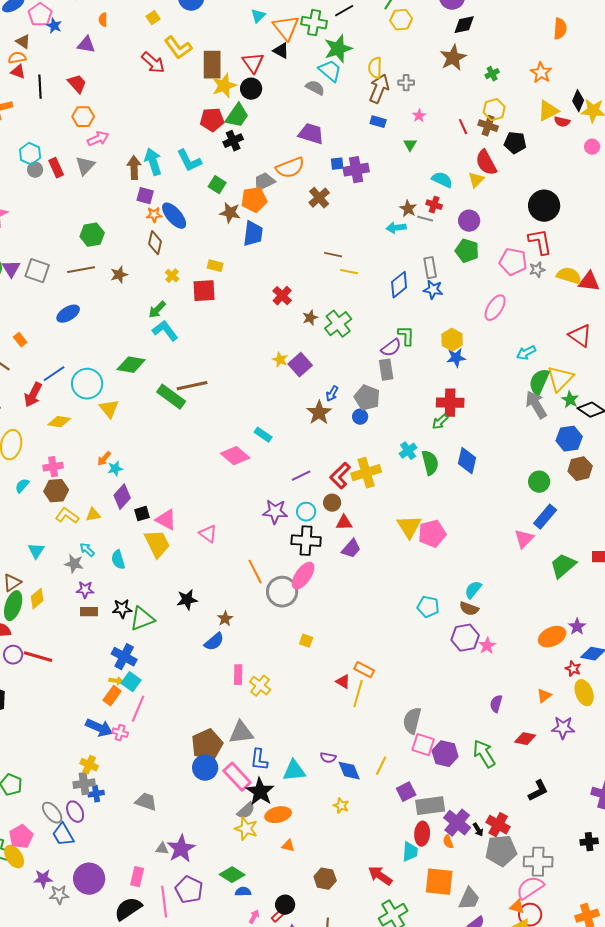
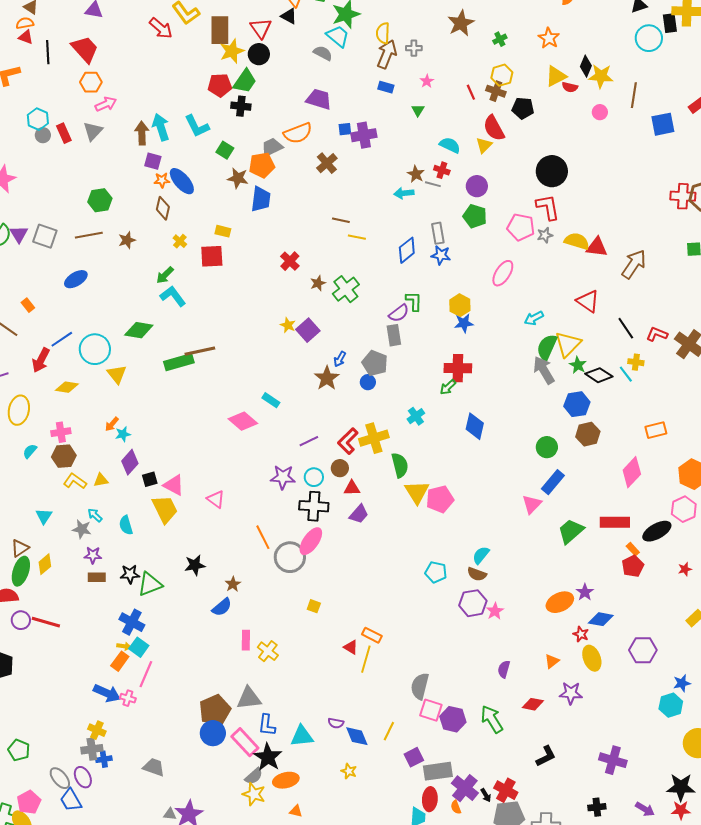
red trapezoid: (77, 84) -> (85, 49), size x1.4
black cross: (233, 141) -> (241, 106), turned 30
green rectangle: (171, 397) -> (179, 362), turned -52
green semicircle: (430, 463) -> (400, 465), moved

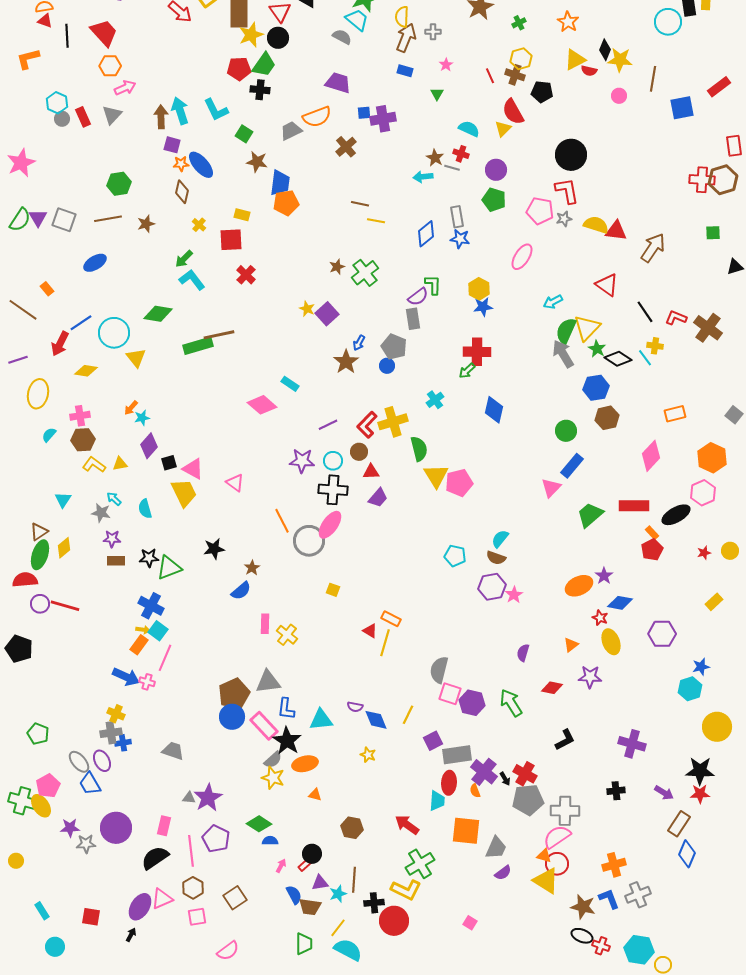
orange pentagon: (262, 165) -> (286, 203), moved
red cross: (290, 261) -> (246, 275), moved

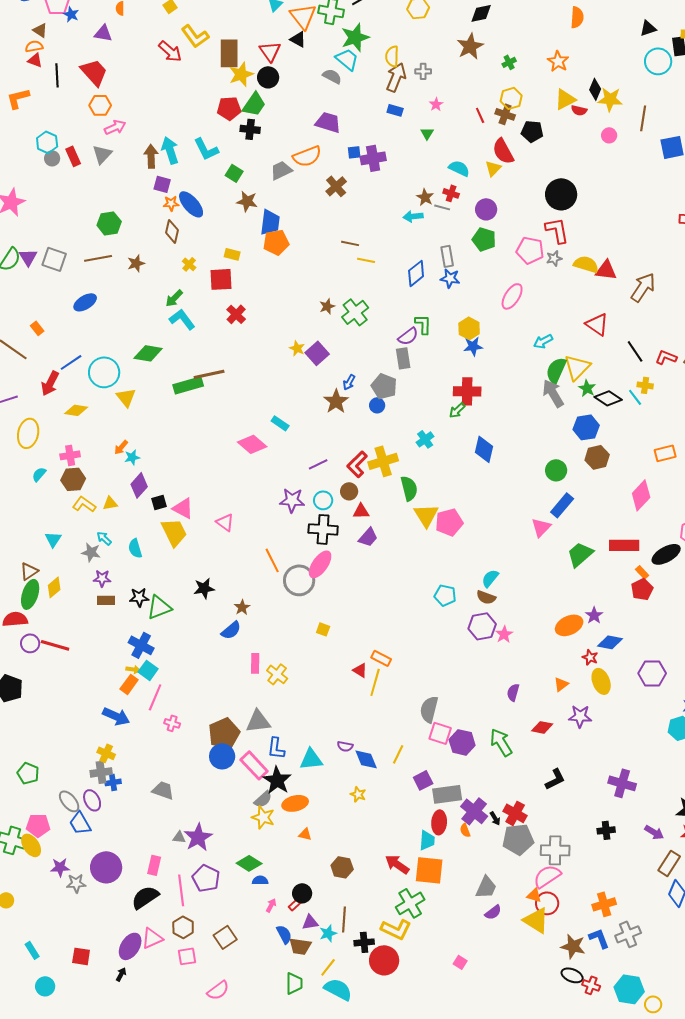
pink cross: (147, 682) -> (172, 723), moved
pink pentagon: (48, 786) -> (38, 825), turned 30
orange square: (466, 831) -> (429, 870), moved

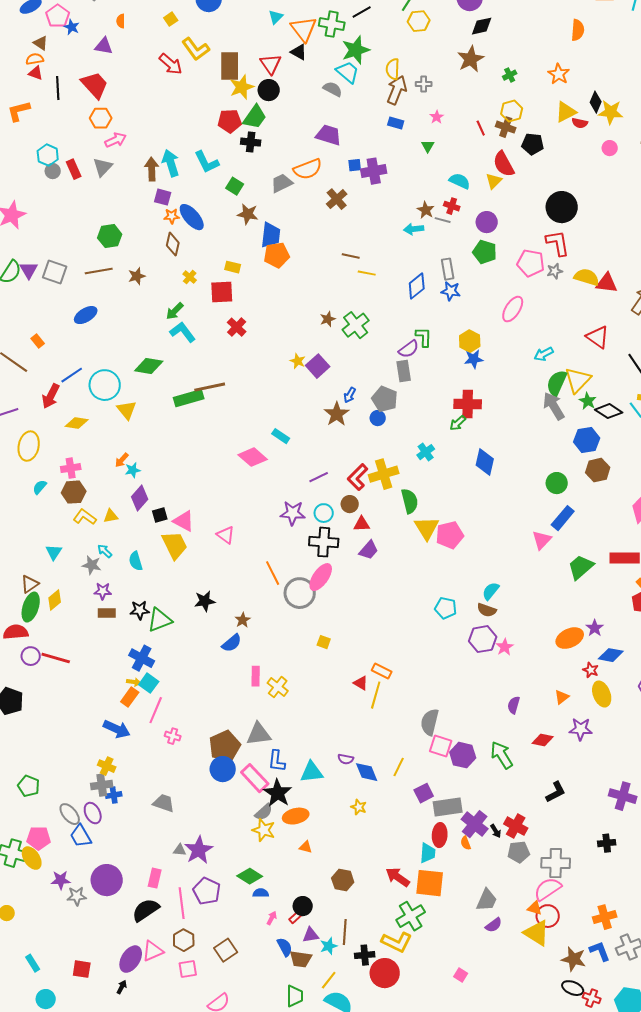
gray pentagon: (518, 839) -> (519, 852), size x0.7

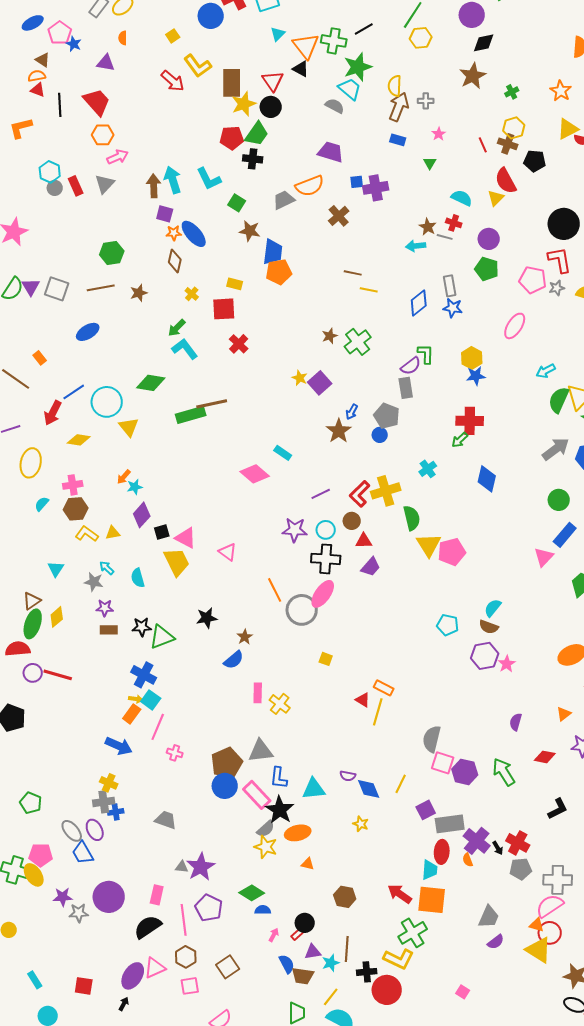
gray arrow: (554, 406) -> (556, 449), moved, turned 84

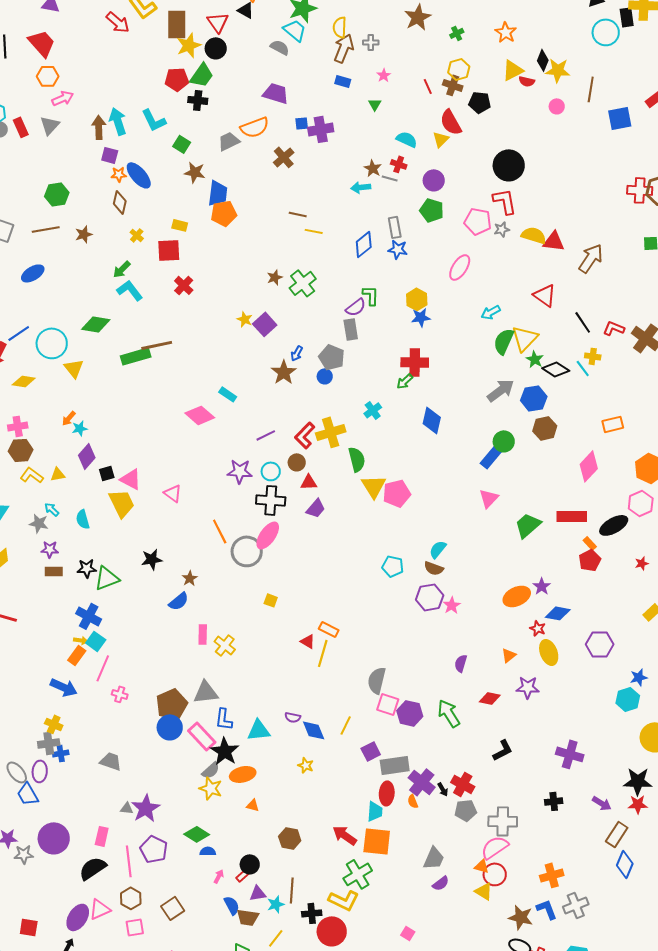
blue rectangle: (565, 535) -> (492, 456), moved
purple ellipse: (95, 830) -> (40, 771), turned 30
yellow triangle: (539, 950) -> (484, 891), size x0.7

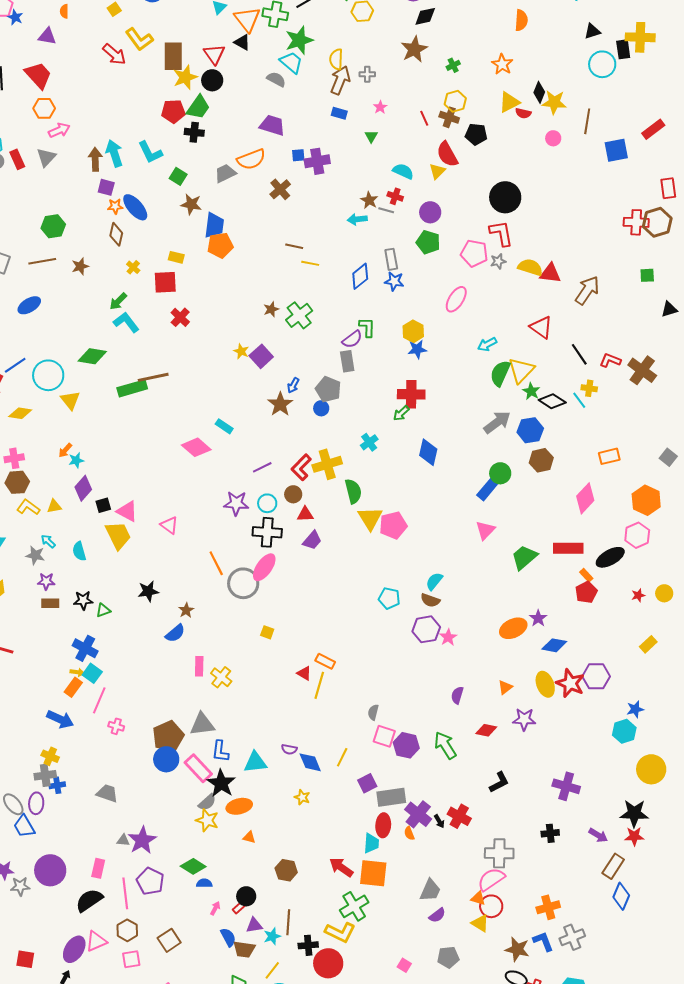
green triangle: (107, 578) -> (103, 610), size x0.6
red star: (538, 628) -> (570, 683), moved, size x1.8
gray semicircle: (377, 680) -> (373, 712), size x0.6
gray pentagon: (466, 810) -> (448, 957), moved

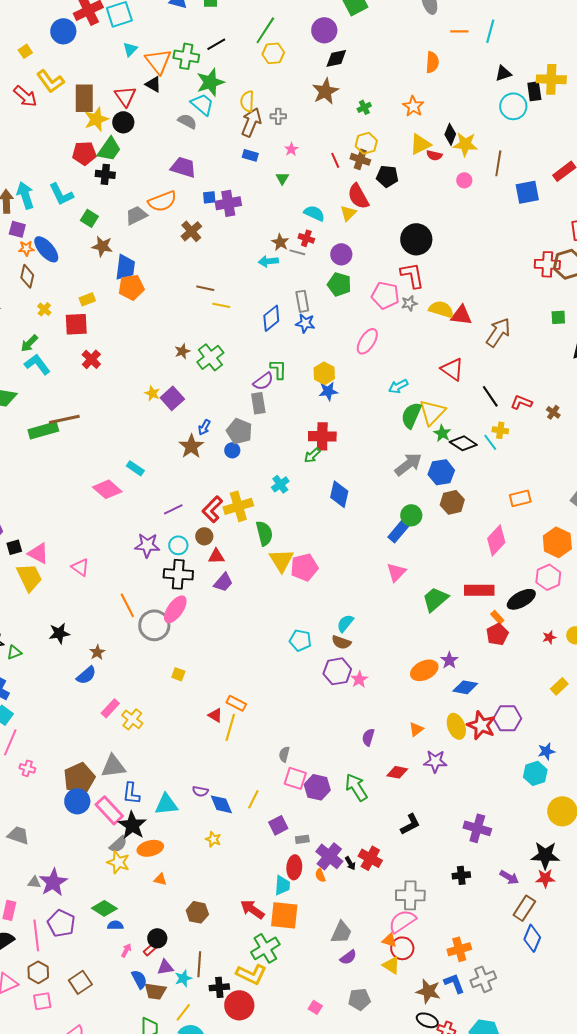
yellow rectangle: (176, 257) -> (87, 299), turned -35
brown cross: (642, 370) -> (553, 412), size x0.5
pink rectangle: (199, 666) -> (110, 708), turned 42
gray rectangle: (391, 797) -> (302, 839), size x0.5

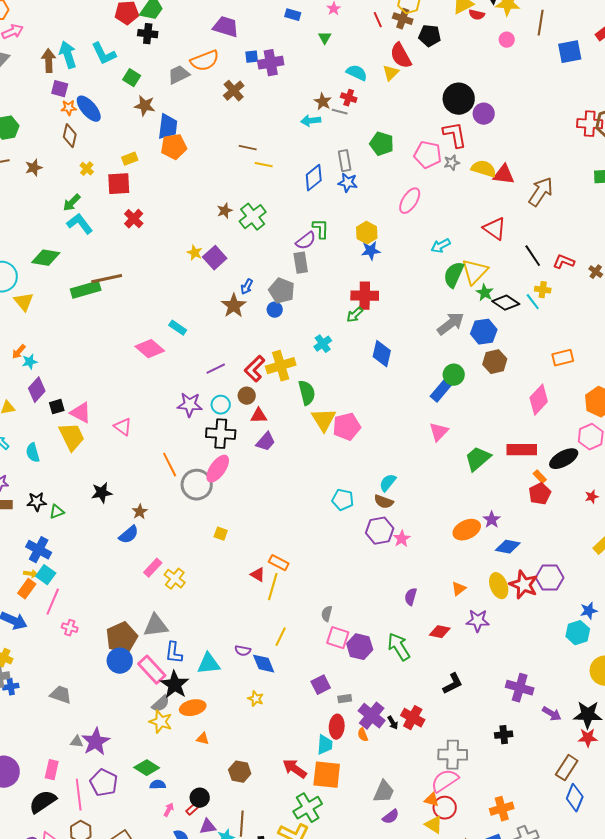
purple circle: (341, 254) -> (484, 114), moved
yellow line: (253, 799) -> (281, 637), moved
purple arrow: (509, 877) -> (552, 714), moved

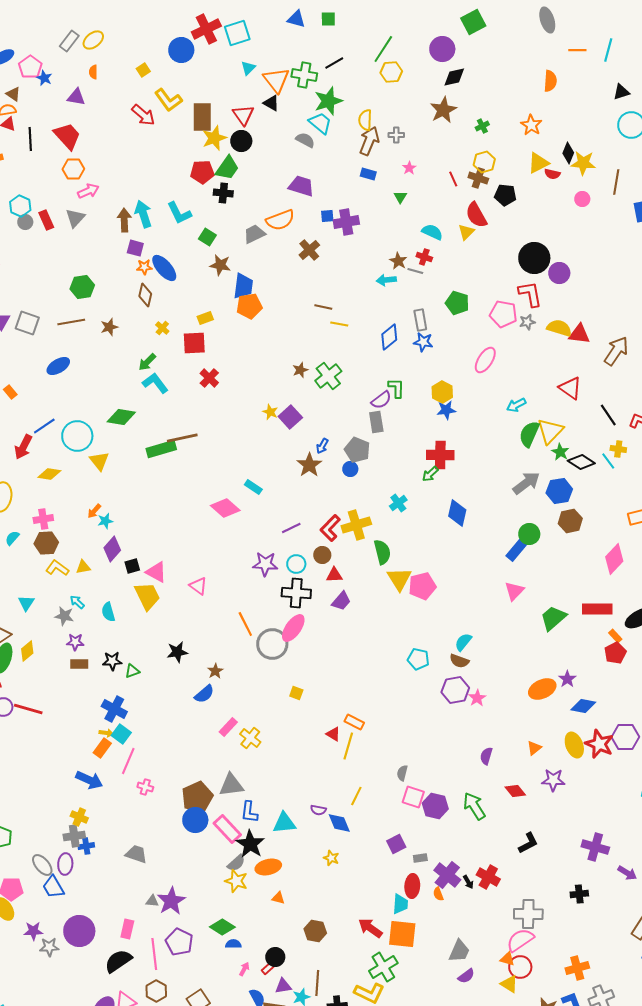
red diamond: (440, 632) -> (515, 791), turned 40

